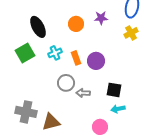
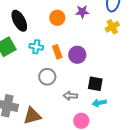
cyan cross: (55, 53) -> (36, 47), turned 32
gray arrow: (83, 93) -> (70, 96), moved

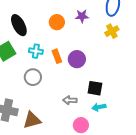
gray circle: (47, 77) -> (33, 77), moved

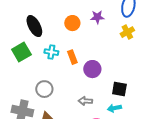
purple circle: (77, 59) -> (92, 69), moved
gray circle: (33, 77) -> (44, 89), moved
black square: (95, 88) -> (119, 89), moved

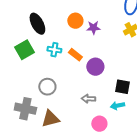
purple star: (97, 17) -> (93, 28), moved
orange rectangle: (72, 57) -> (75, 55), turned -32

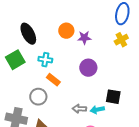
orange rectangle: (75, 55) -> (53, 80), moved
purple circle: (95, 67) -> (88, 68), moved
cyan arrow: (117, 106) -> (97, 110), moved

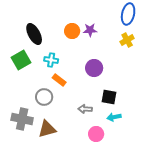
purple star: (84, 38) -> (90, 30), moved
black square: (113, 97) -> (109, 97), moved
cyan arrow: (97, 110) -> (114, 117), moved

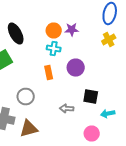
cyan cross: (51, 60) -> (54, 48), moved
orange rectangle: (59, 80) -> (49, 72), moved, turned 40
cyan arrow: (114, 117) -> (108, 114), moved
pink circle: (96, 134) -> (92, 134), moved

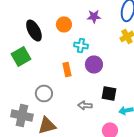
orange circle: (54, 30) -> (64, 24), moved
purple star: (72, 30) -> (94, 16), moved
cyan cross: (54, 48) -> (81, 45), moved

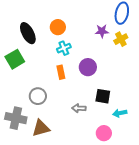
purple star: (94, 16) -> (102, 31), moved
cyan cross: (81, 45) -> (64, 48), moved, turned -32

